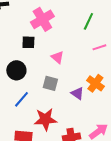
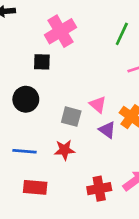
pink triangle: (57, 57) -> (98, 105), moved
blue line: (21, 99) -> (24, 151), moved, turned 54
red star: (45, 119) -> (64, 150), moved, size x0.7

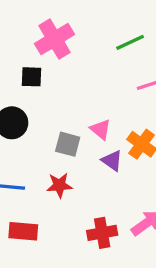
green line: (122, 34) -> (130, 42), turned 40

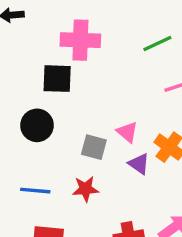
pink cross: (55, 39) -> (80, 40), turned 33
black square: (32, 77) -> (57, 79), size x1.4

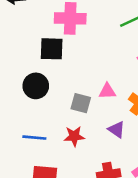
pink triangle: (127, 132) -> (107, 91), turned -42
purple triangle: (139, 164) -> (117, 130), moved

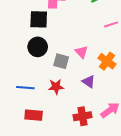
black circle: (36, 86) -> (38, 47), moved
pink triangle: (107, 91) -> (81, 52), turned 48

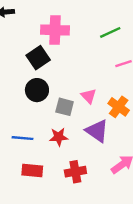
black square: (39, 19) -> (38, 58), turned -36
purple triangle: (89, 82) -> (97, 131), size x1.5
red cross: (83, 116) -> (75, 172), moved

